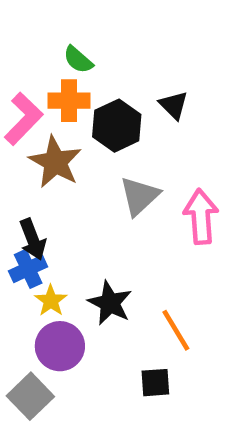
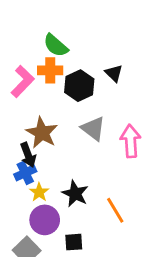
green semicircle: (78, 60) -> (56, 45), size x1.4
brown star: (55, 162) -> (42, 133), moved
gray triangle: (139, 196) -> (93, 129), turned -40
black square: (155, 383) -> (74, 242), moved

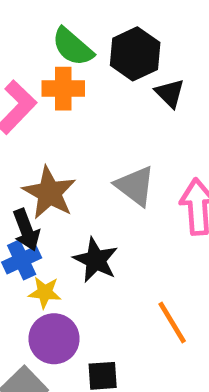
black hexagon: (79, 86) -> (135, 54), moved
yellow star: (39, 192) -> (45, 292), turned -30
black star: (75, 194) -> (96, 260), moved

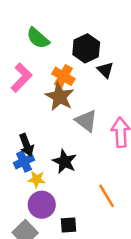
green semicircle: (73, 47) -> (38, 38), moved
orange cross: (63, 89) -> (63, 76), moved, turned 30
brown star: (49, 193) -> (60, 97), moved

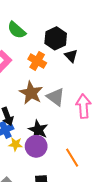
brown star: (60, 97) -> (31, 93), moved
purple circle: (42, 205) -> (36, 146), moved

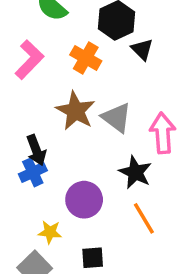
black star: (38, 130) -> (135, 172), moved
yellow star: (16, 144) -> (50, 232), moved

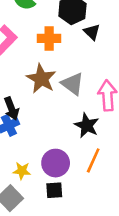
orange cross: (86, 58) -> (49, 38), turned -30
purple circle: (84, 200) -> (56, 163), moved
orange line: (144, 218) -> (93, 160), turned 55

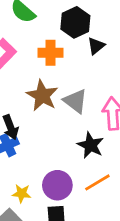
black triangle: (92, 32) -> (96, 46), turned 36
orange line: (93, 160) -> (97, 182), turned 35

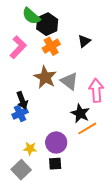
black hexagon: (75, 22) -> (47, 24), moved
orange cross: (50, 53) -> (51, 46), turned -30
orange line: (97, 182) -> (87, 128), moved

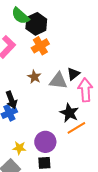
black triangle: (84, 41) -> (73, 74), moved
brown star: (45, 77) -> (34, 77), size x0.6
gray triangle: (69, 81) -> (58, 81), turned -30

